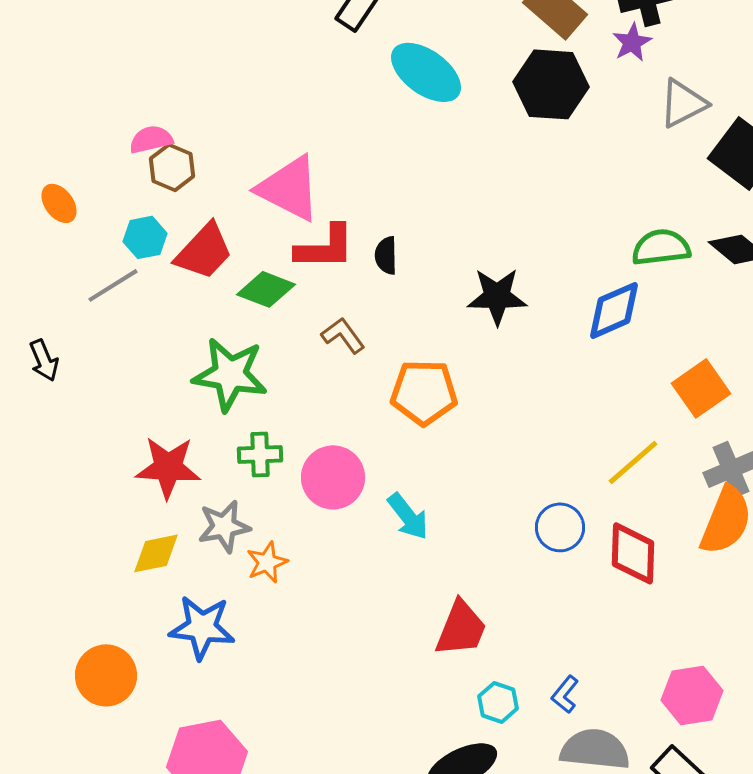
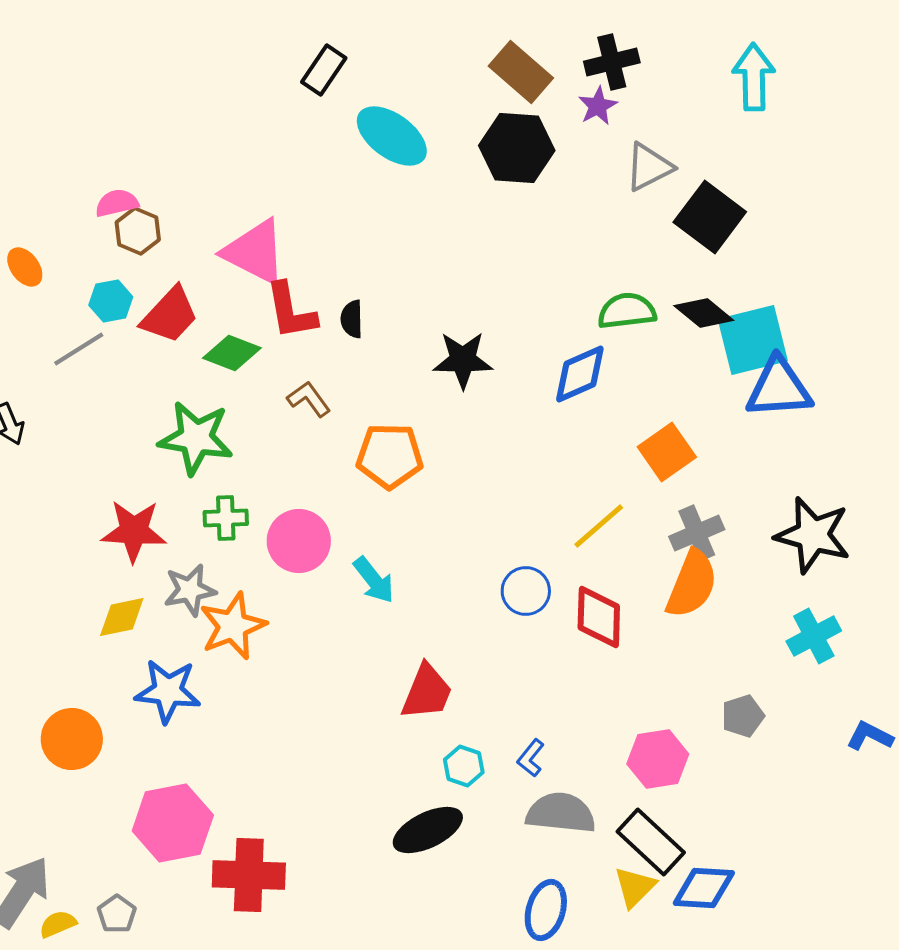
red L-shape: (325, 247) -> (291, 311), turned 80
orange star: (267, 562) -> (233, 626), size x1.6

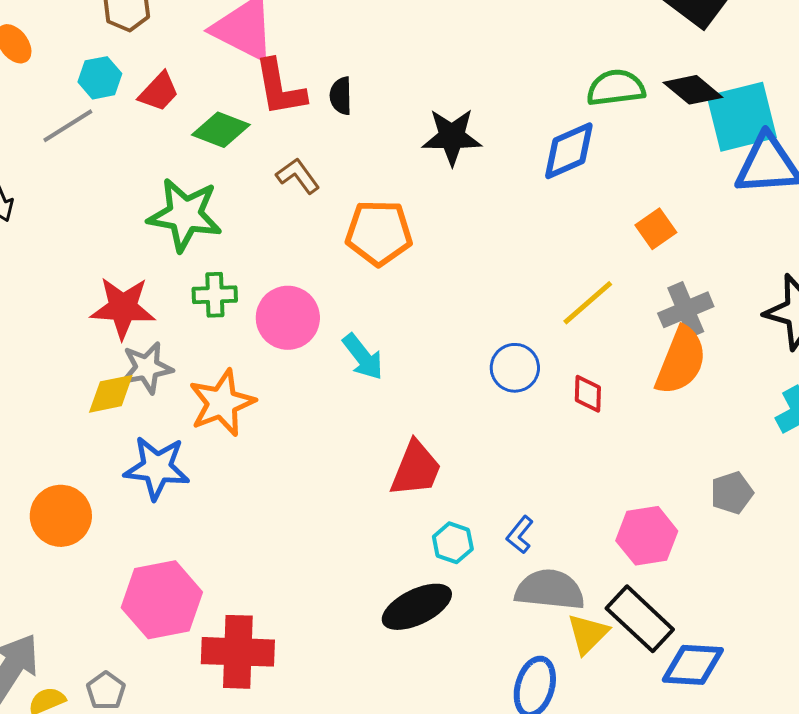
red trapezoid: (170, 315) -> (159, 92), size x0.7
orange square: (667, 452) -> (656, 229), size x0.7
gray star: (190, 590) -> (147, 368), moved
red diamond: (599, 617) -> (588, 394), size x0.6
yellow triangle: (635, 887) -> (588, 634), moved

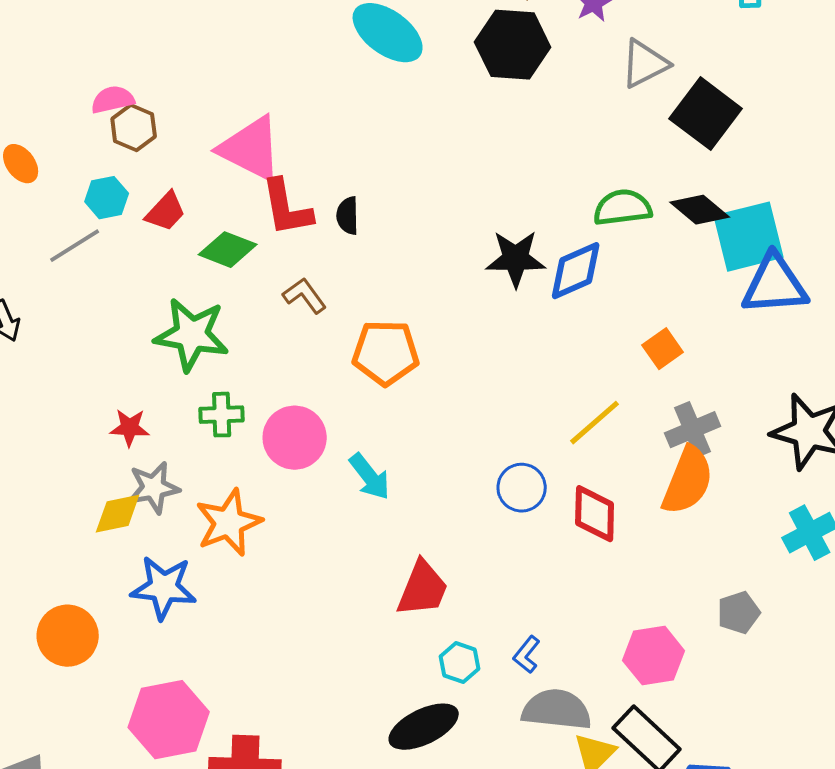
black star: (452, 137) -> (516, 259), moved
red star: (123, 308) -> (130, 428), size x0.6
red diamond: (588, 394) -> (595, 514), size x1.5

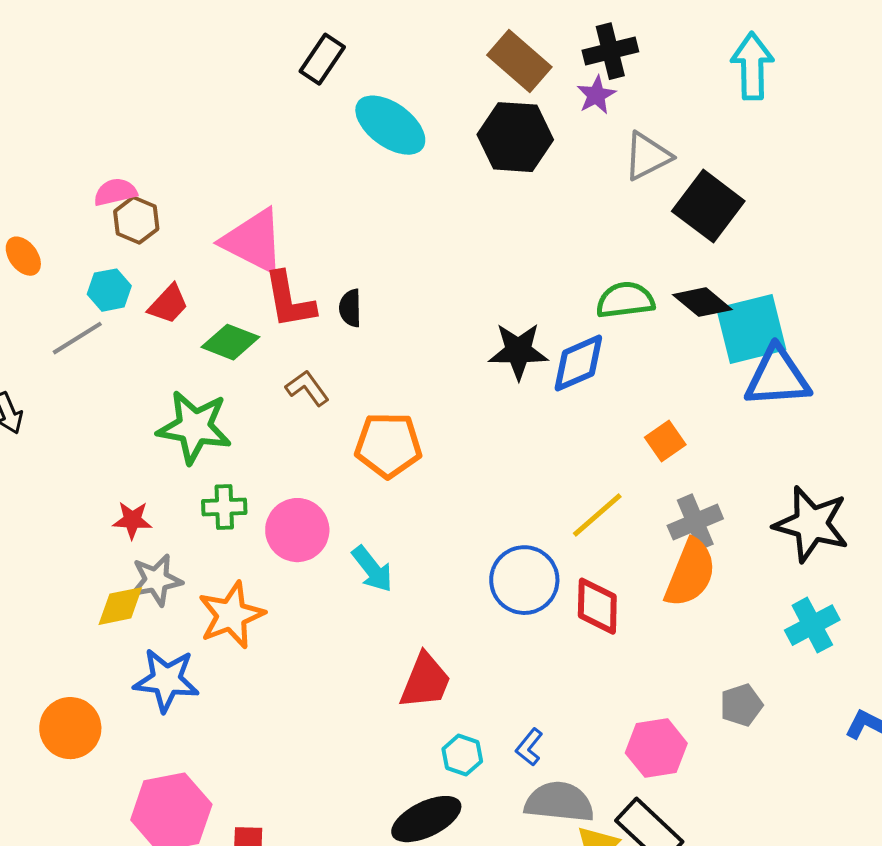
blue circle: (522, 488) -> (524, 580), size x1.4

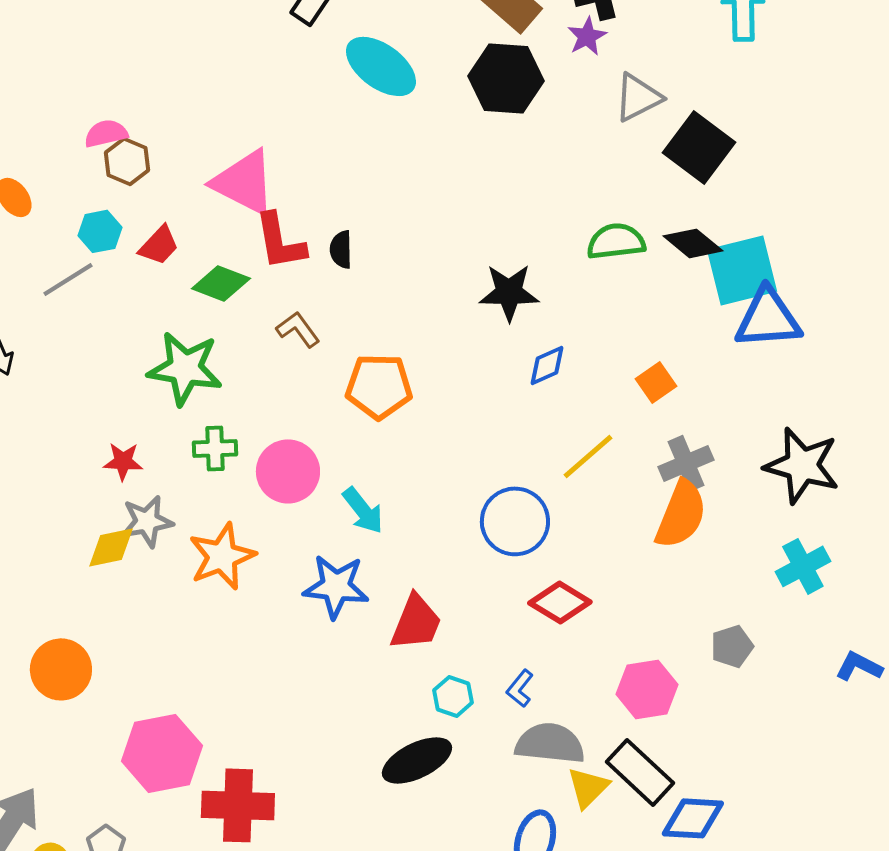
blue diamond: (578, 363) -> (547, 365), moved, size x0.7
red diamond: (597, 606) -> (560, 602), moved, turned -60
blue star: (166, 680) -> (336, 586), moved

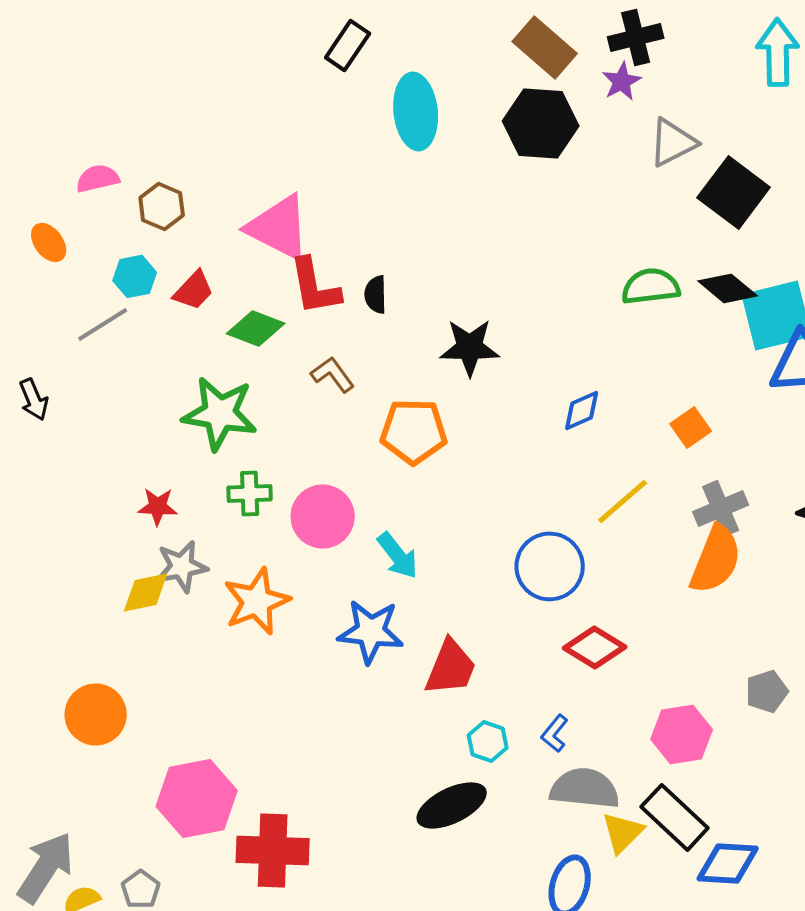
cyan ellipse: (381, 66) -> (416, 111), turned 48
pink semicircle: (106, 133) -> (98, 178), moved
black star: (509, 292) -> (470, 347), moved

